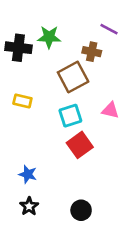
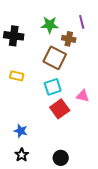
purple line: (109, 29) -> (82, 22), turned 48
green star: (49, 37) -> (50, 25), moved
brown square: (73, 77) -> (55, 58), turned -35
pink triangle: (110, 110) -> (83, 96), moved

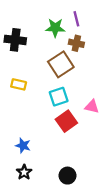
purple line: (82, 22) -> (76, 19), moved
brown square: (55, 58) -> (61, 64), turned 30

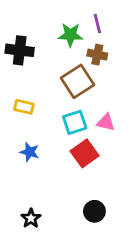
pink triangle: (92, 107) -> (106, 122), moved
blue star: (23, 146) -> (30, 152), moved
black circle: (67, 176) -> (94, 211), moved

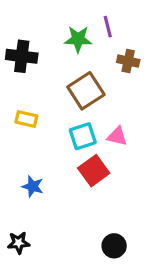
brown cross: (97, 55) -> (128, 61), moved
blue star: (30, 152) -> (33, 186), moved
black circle: (94, 211) -> (114, 246), moved
black star: (31, 218) -> (19, 243), moved, turned 30

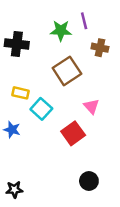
cyan square: (83, 136) -> (41, 109), moved, turned -30
pink triangle: (117, 136) -> (91, 106), turned 35
blue star: (33, 186) -> (12, 130), moved
black circle: (114, 246) -> (89, 181), moved

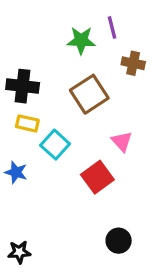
black cross: (17, 44) -> (23, 86), moved

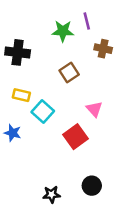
black cross: (23, 86) -> (18, 52), moved
brown square: (89, 94) -> (69, 73), size x0.7
black star: (19, 252) -> (52, 194), moved

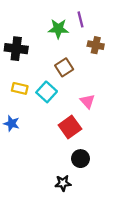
cyan square: (43, 111) -> (47, 92), moved
black circle: (92, 186) -> (81, 159), moved
black star: (52, 194) -> (63, 183), moved

